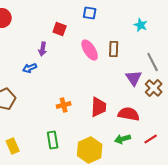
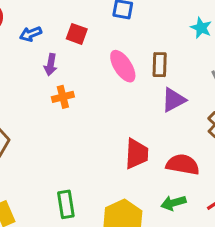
blue arrow: (30, 68) -> (31, 34), moved
purple triangle: (134, 78) -> (173, 100), moved, turned 36
orange cross: (64, 105) -> (63, 97), moved

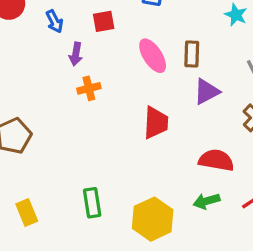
blue arrow: (31, 34) -> (55, 21), turned -95
red square: (77, 34) -> (104, 21), turned -30
red trapezoid: (137, 154) -> (156, 123), moved

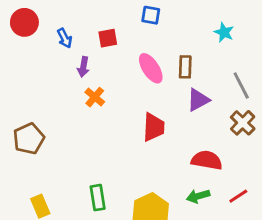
orange cross: (89, 88) -> (95, 97), turned -36

